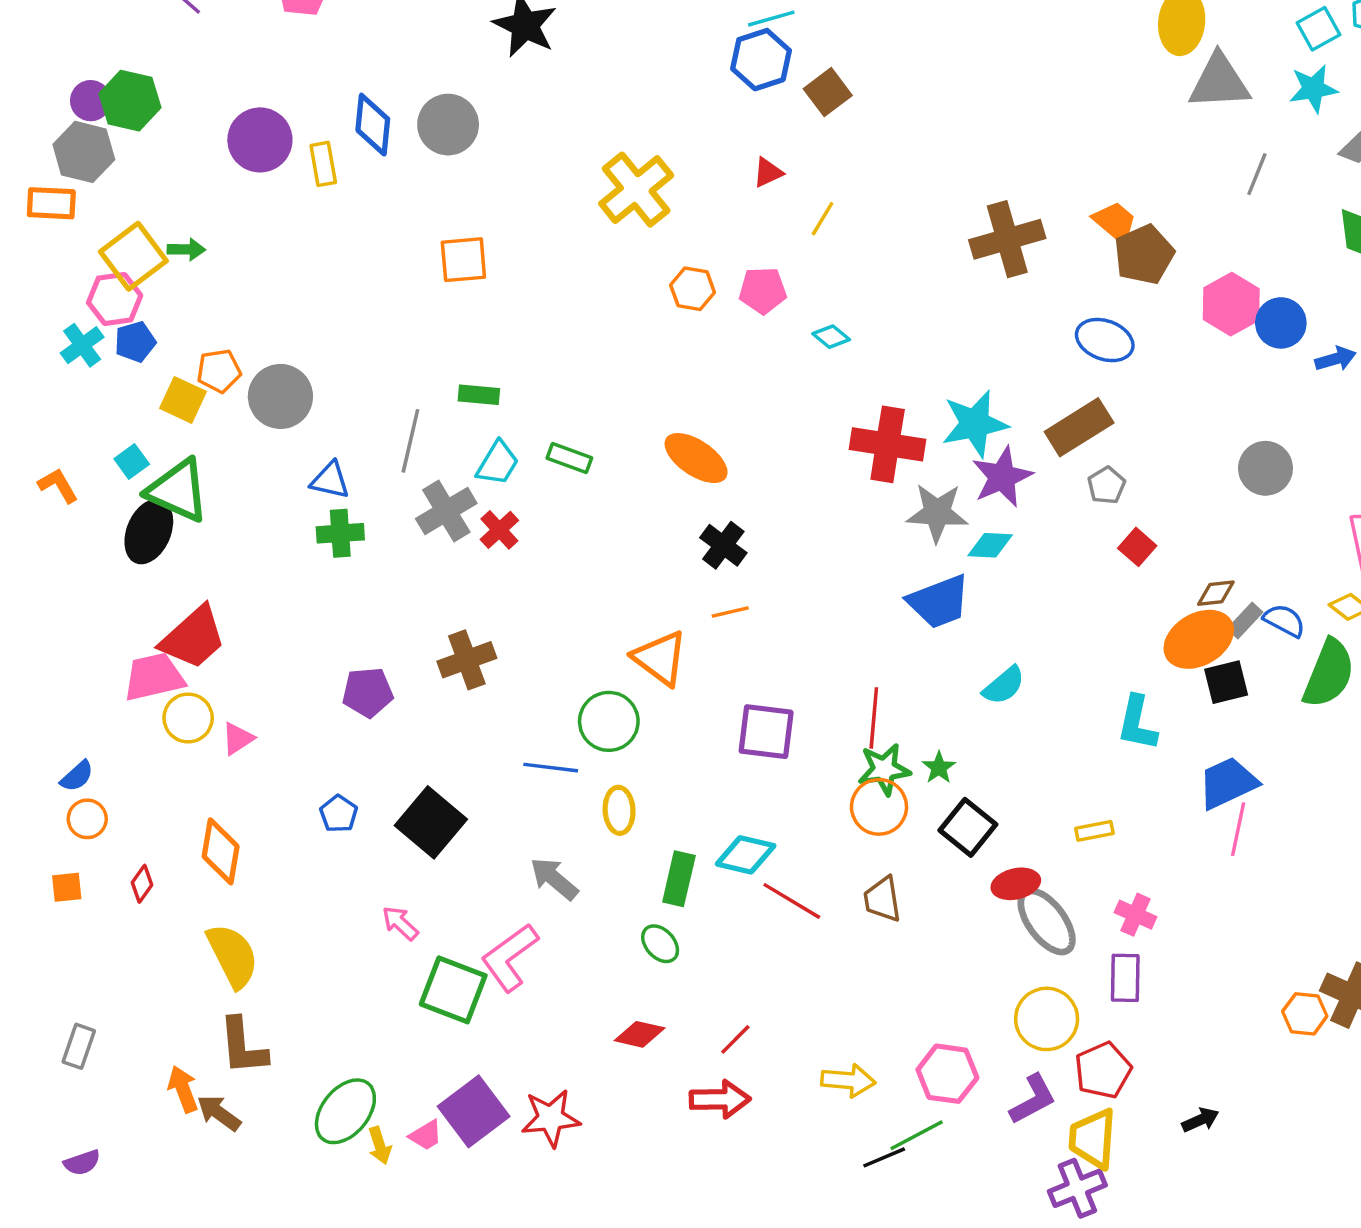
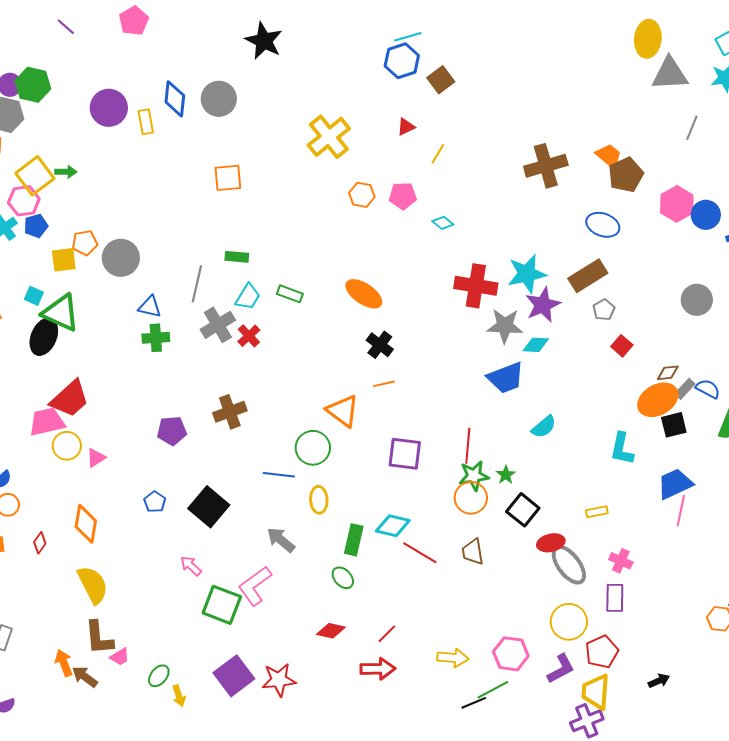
yellow square: (183, 400) -> (64, 260), turned -32
cyan square: (132, 461) -> (34, 296), turned -30
green ellipse: (345, 1111) -> (159, 676), size x0.6
pink trapezoid: (426, 1135) -> (120, 657), moved

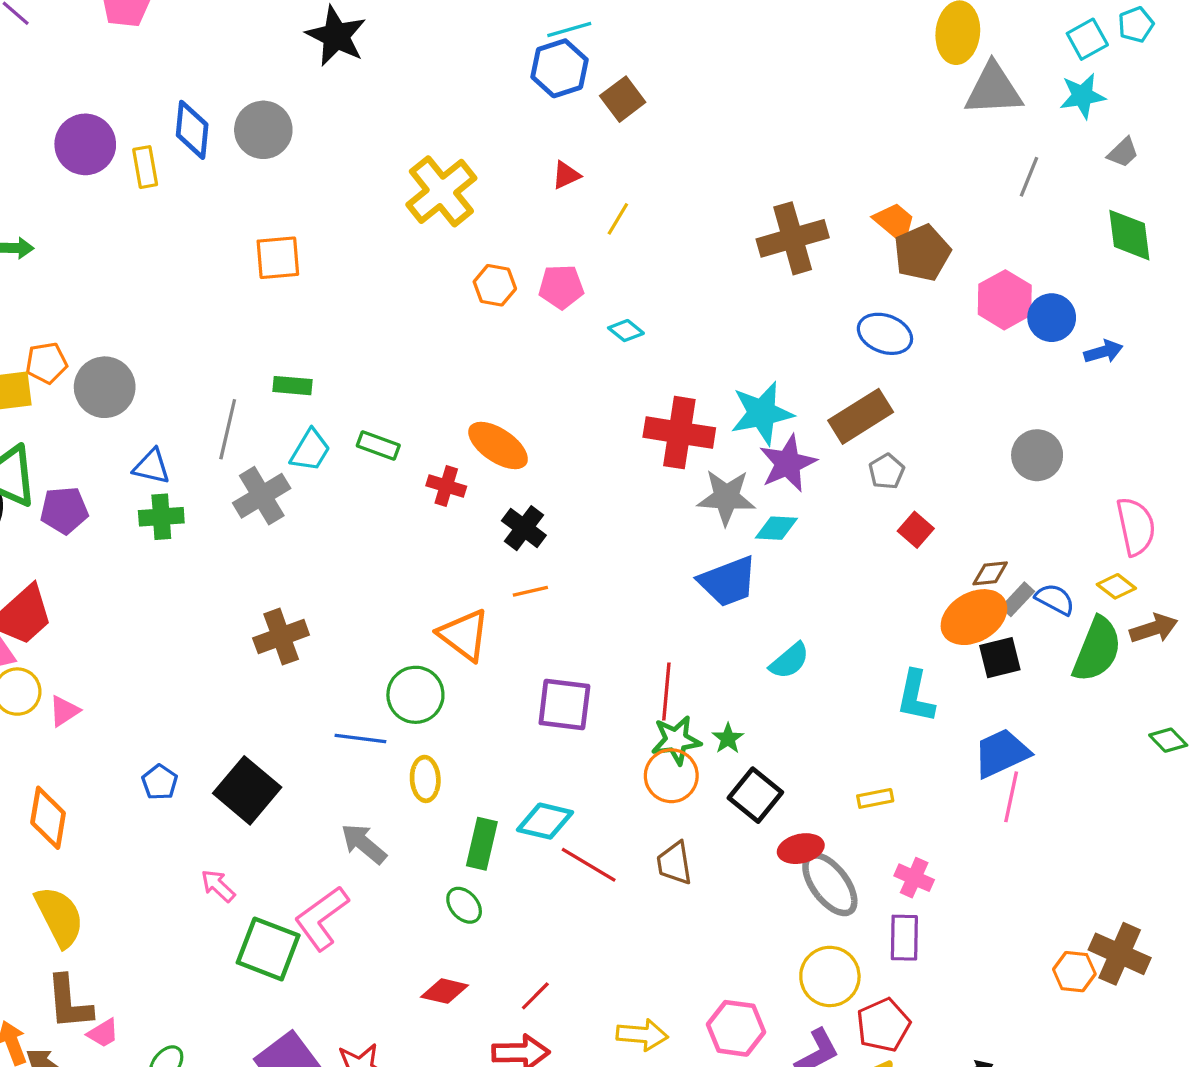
red cross: (249, 336) -> (446, 486), moved, turned -30
purple pentagon: (172, 431) -> (64, 510), moved

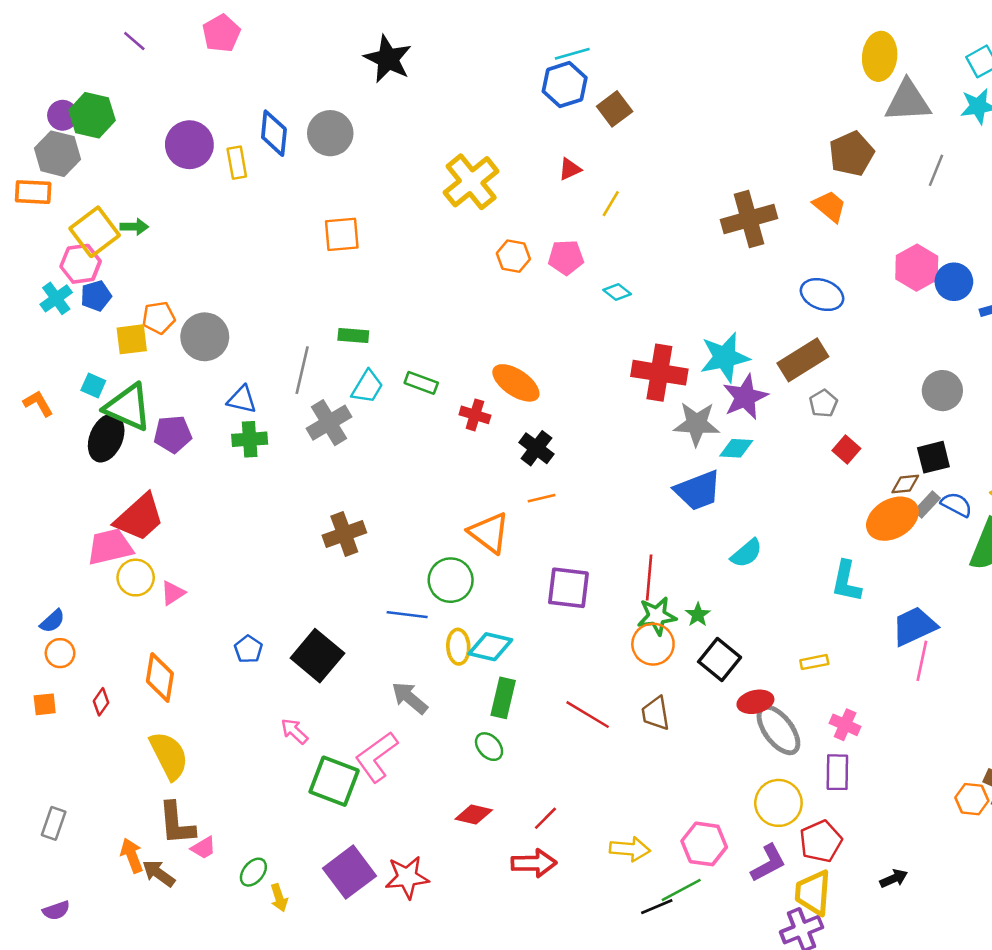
brown pentagon: (922, 253) -> (851, 154), moved
black square: (1000, 658) -> (933, 457), moved
cyan diamond: (545, 821) -> (490, 647), moved

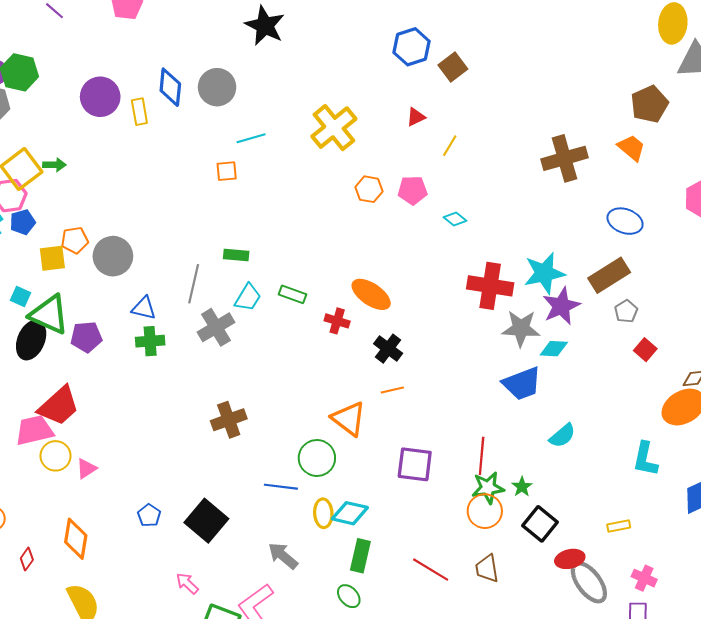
cyan line: (572, 54) -> (251, 138), moved
orange square: (342, 234) -> (227, 171), size x0.7

